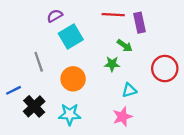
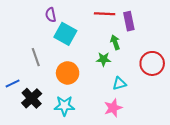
purple semicircle: (55, 16) -> (51, 15), turned -72
cyan square: (71, 36) -> (65, 34), turned -30
green arrow: (125, 46) -> (115, 42), turned -144

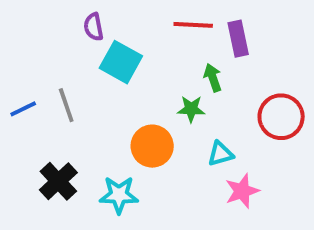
orange circle: (68, 73) -> (152, 146), moved
blue line: (13, 84) -> (23, 109), moved
pink star: (113, 108) -> (242, 191), moved

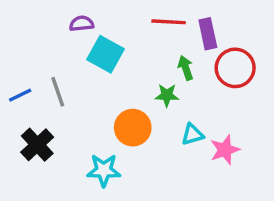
purple semicircle: (94, 27) -> (82, 24), turned 95
red circle: (281, 117) -> (235, 68), moved
black cross: (58, 181) -> (37, 145), moved
pink star: (242, 191) -> (225, 150), moved

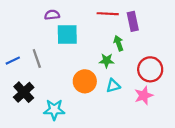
cyan square: (105, 54) -> (67, 34), turned -30
red circle: (235, 68) -> (150, 69), moved
cyan triangle: (192, 134) -> (113, 86), moved
cyan star: (104, 170) -> (54, 110), moved

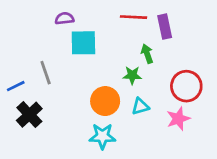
blue line: (13, 61) -> (16, 86), moved
cyan star: (54, 110) -> (102, 136), moved

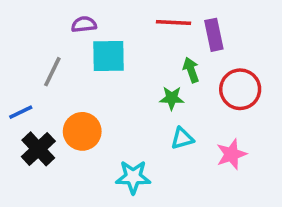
gray line: (46, 73) -> (52, 72), moved, turned 45
red circle: (186, 86) -> (240, 89), moved
orange circle: (105, 101) -> (82, 131), moved

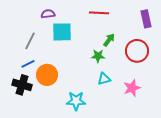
purple rectangle: (214, 35) -> (146, 19), moved
green arrow: (191, 70) -> (109, 40), turned 56
blue line: (21, 112) -> (28, 64), moved
black cross: (38, 149) -> (22, 85), turned -30

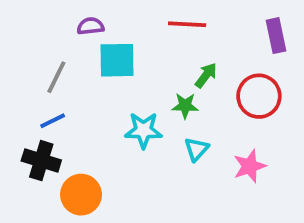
orange circle: (47, 75) -> (81, 195), moved
cyan triangle: (104, 79) -> (196, 149), turned -32
cyan star: (76, 101) -> (143, 130), moved

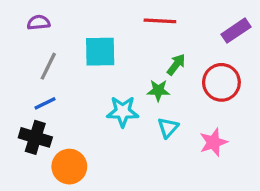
purple semicircle: (90, 26) -> (39, 22), moved
purple rectangle: (276, 36) -> (236, 31), turned 68

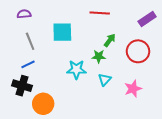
gray line: (48, 66) -> (30, 41), turned -48

